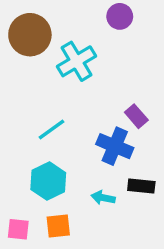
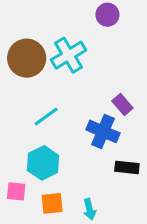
brown circle: (30, 35) -> (27, 58), moved
cyan arrow: (103, 198) -> (90, 209), moved, turned -114
pink square: (18, 229) -> (16, 191), moved

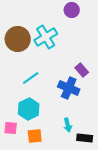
black rectangle: (127, 167) -> (85, 138), moved
cyan arrow: (90, 209) -> (68, 125), moved

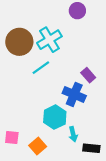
cyan line: (31, 78) -> (41, 68), moved
cyan hexagon: (29, 109) -> (55, 117), moved
orange square: (35, 136) -> (38, 146), turned -35

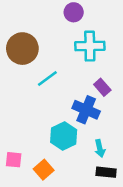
purple circle: (77, 11) -> (74, 12), moved
cyan cross: (49, 40) -> (90, 46), moved, turned 30
cyan arrow: (73, 134) -> (100, 148), moved

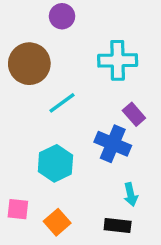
purple circle: (74, 12) -> (62, 16), moved
cyan hexagon: (64, 136) -> (55, 163), moved
black rectangle: (106, 172) -> (118, 225), moved

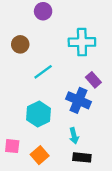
brown circle: (29, 64) -> (20, 44), size x0.6
cyan arrow: (131, 194) -> (74, 136), moved

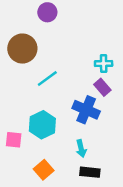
cyan cross: (82, 42) -> (104, 64), moved, size x0.6
brown circle: (20, 44) -> (22, 49), size x1.5
pink square: (12, 146) -> (14, 140), moved

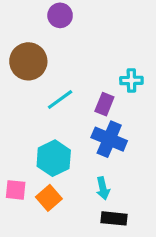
purple rectangle: (102, 87) -> (104, 104), moved, turned 63
pink square: (14, 140) -> (16, 190), moved
orange square: (44, 170) -> (49, 198), moved

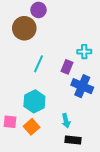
brown circle: (28, 61) -> (24, 28), moved
cyan line: (60, 99) -> (39, 64), turned -30
blue cross: (109, 139) -> (82, 86), moved

